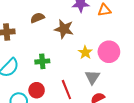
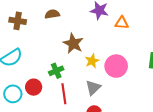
brown star: (64, 29) -> (73, 43), moved
green cross: (42, 61) -> (56, 71), moved, turned -32

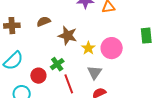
brown semicircle: (52, 14) -> (44, 21), moved
red circle: (34, 87) -> (38, 76), moved

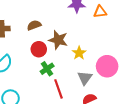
pink circle: (112, 48) -> (107, 66), moved
red circle: (38, 76) -> (39, 49), moved

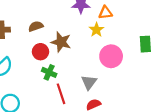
yellow star: (79, 53) -> (96, 30), moved
pink circle: (107, 66) -> (111, 56), moved
green cross: (47, 69) -> (49, 72), turned -32

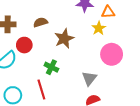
brown star: (61, 42) -> (64, 39), turned 30
red circle: (40, 52) -> (24, 45), moved
red line: (61, 94) -> (41, 89), moved

